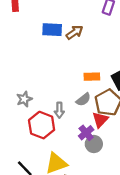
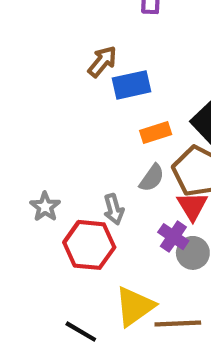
blue rectangle: (52, 30) -> (131, 85), moved

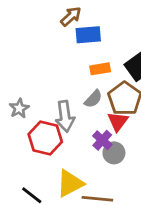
gray arrow: (114, 209) -> (65, 116), size x1.5

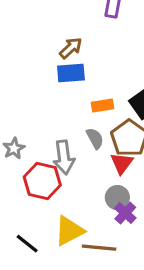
blue rectangle: (88, 35) -> (71, 73), moved
gray semicircle: (93, 99) -> (95, 138), turned -72
purple cross: (102, 140) -> (125, 213), moved

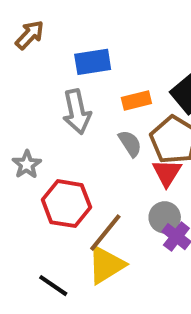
brown arrow: (71, 48) -> (30, 35), moved
gray arrow: (64, 157) -> (77, 112), moved
brown line: (99, 248) -> (105, 233), moved, turned -52

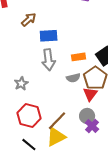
blue rectangle: (93, 62) -> (49, 36), moved
gray semicircle: (130, 144) -> (73, 78), turned 104
red hexagon: (66, 204) -> (29, 116), moved

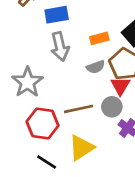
gray star: (21, 84) -> (27, 82), size x1.6
gray circle: (87, 116) -> (112, 107), moved
brown line: (57, 121) -> (79, 109), moved, turned 40

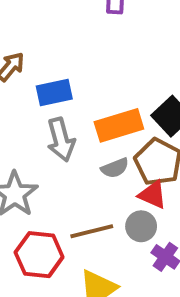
orange rectangle: (99, 38) -> (119, 125), size x1.6
red triangle: (120, 86) -> (153, 195), turned -35

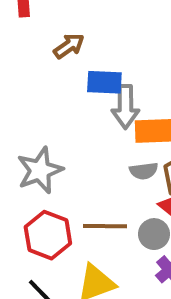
gray arrow: (61, 140) -> (125, 107), moved

